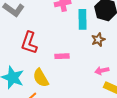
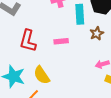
pink rectangle: (62, 56) -> (61, 41), moved

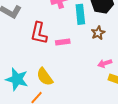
red L-shape: (28, 41) -> (39, 33), moved

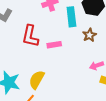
yellow semicircle: (45, 77) -> (37, 80), turned 66

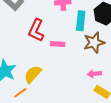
brown star: (89, 35) -> (94, 43), size x1.5

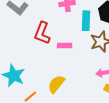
yellow semicircle: (33, 74) -> (56, 84), moved

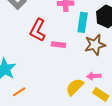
yellow semicircle: (56, 84) -> (75, 87), moved

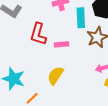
yellow semicircle: (75, 87) -> (55, 76), moved

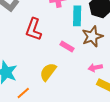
pink rectangle: (62, 44) -> (67, 47), moved, turned 32

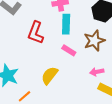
cyan rectangle: (77, 16) -> (66, 24), moved

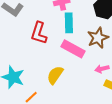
pink rectangle: (69, 50) -> (73, 49), size x1.6

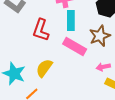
yellow semicircle: (55, 75) -> (44, 68), moved

